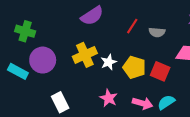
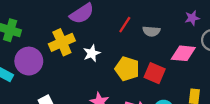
yellow cross: (85, 55) -> (62, 42), moved
white star: (109, 62) -> (92, 53), moved

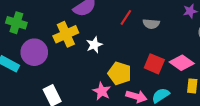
pink diamond: (183, 53) -> (182, 63), moved, turned 30
yellow pentagon: (127, 69) -> (120, 73), moved

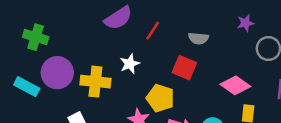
red line: (126, 17) -> (153, 31), moved
yellow cross: (66, 34) -> (95, 82), moved, turned 30
red square: (154, 64) -> (184, 68), moved

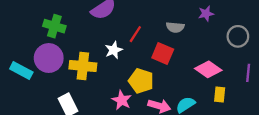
purple star: (246, 23) -> (206, 14), moved
red line: (153, 31) -> (135, 34), moved
green cross: (36, 37) -> (54, 26), moved

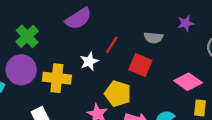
green cross: (54, 26) -> (27, 36), turned 30

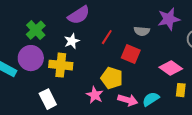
purple star: (186, 23) -> (169, 19), size x1.6
white star: (89, 61) -> (72, 41), moved

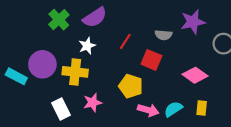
green cross: (36, 30) -> (59, 20), moved
yellow rectangle: (181, 90) -> (202, 108), moved
pink star: (95, 95) -> (93, 102), moved, turned 30

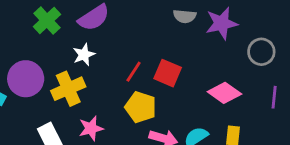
gray semicircle: (163, 35) -> (185, 16), moved
red line: (125, 41) -> (134, 72), moved
yellow cross: (75, 72) -> (68, 89), turned -30

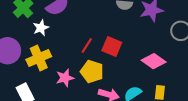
white star: (84, 55) -> (41, 28), moved
pink star: (91, 128) -> (65, 78), moved

